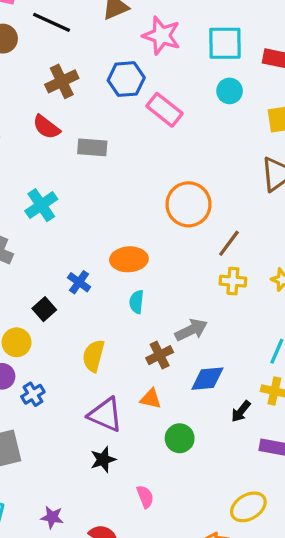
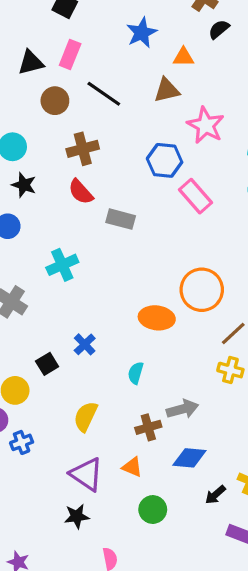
brown cross: (62, 81) -> (83, 149), moved
orange ellipse: (129, 259) -> (157, 318), moved

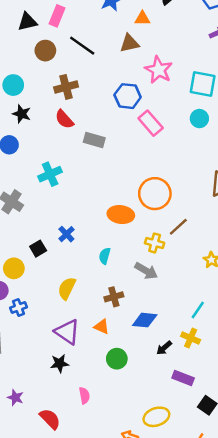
yellow cross: (230, 370) -> (155, 243), moved
gray arrow: (182, 409) -> (146, 271), moved, turned 45

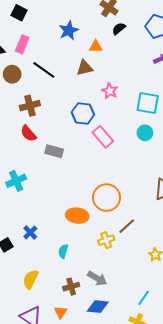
pink star: (159, 70) -> (110, 91), size x0.7
yellow cross: (155, 243) -> (106, 240), turned -35
gray arrow: (146, 271) -> (97, 278), moved
orange triangle: (102, 327) -> (61, 312), turned 40

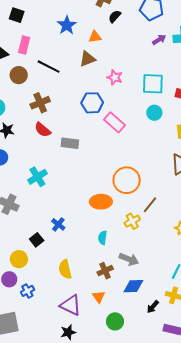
cyan semicircle: (63, 251) -> (103, 238), moved
yellow semicircle: (31, 279) -> (65, 269), turned -30

